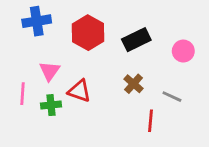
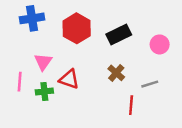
gray line: (172, 97) -> (150, 84), turned -42

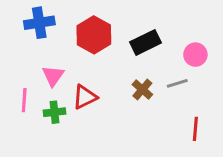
red triangle: (69, 79) -> (85, 97), turned -45
gray line: (150, 84) -> (177, 83), moved
red line: (131, 105) -> (195, 129), moved

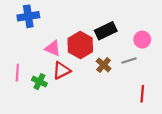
red hexagon: (94, 35) -> (80, 45), moved
pink triangle: (53, 76) -> (53, 48), moved, turned -42
green cross: (54, 112) -> (39, 82), turned 32

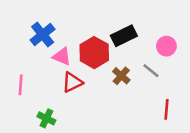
blue cross: (28, 16) -> (43, 35), moved, turned -30
gray line: (129, 61) -> (151, 71), turned 56
green cross: (39, 82) -> (46, 118), moved

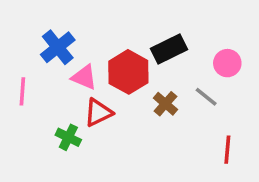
pink line: (21, 85) -> (22, 91), moved
green cross: (46, 118) -> (68, 137), moved

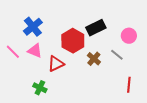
pink triangle: (84, 77) -> (35, 51), moved
pink line: (22, 91) -> (13, 52), turned -49
green cross: (68, 137) -> (40, 88), moved

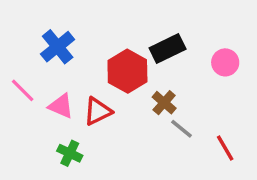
pink triangle: (35, 51) -> (61, 106), moved
gray line: (117, 55) -> (182, 129), moved
red line: (129, 85) -> (225, 148), turned -35

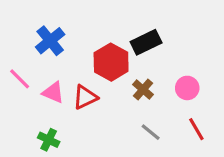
pink circle: (225, 62) -> (187, 88), moved
gray line: (182, 129) -> (151, 132), moved
green cross: (70, 153) -> (49, 140), moved

